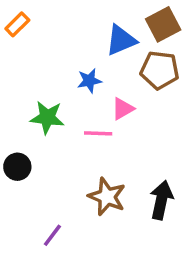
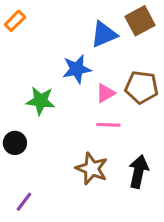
brown pentagon: (160, 70) -> (142, 87), moved
blue star: (89, 81) -> (77, 69), size x1.4
pink line: (98, 133) -> (108, 125), moved
purple line: (52, 235) -> (24, 202), moved

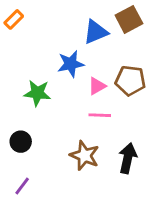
black circle: (15, 143) -> (21, 142), moved

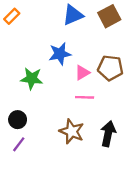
blue triangle: (96, 32) -> (73, 15), moved
purple line: (22, 186) -> (19, 144), moved

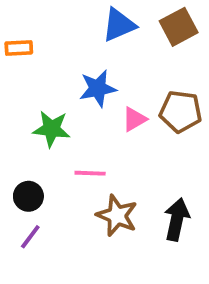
orange rectangle: (12, 16) -> (19, 48), moved, turned 42
pink line: (85, 97) -> (90, 173), moved

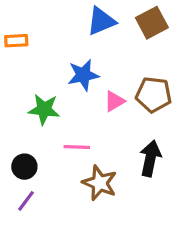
black arrow: (177, 219) -> (150, 158), moved

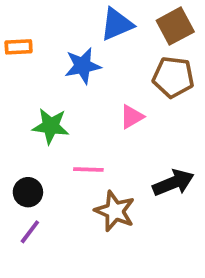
blue star: (83, 75) -> (83, 66), moved
brown pentagon: (154, 95) -> (173, 77), moved
black arrow: (150, 158) -> (173, 183), turned 56

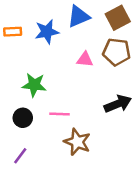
blue star: (83, 66) -> (47, 32), moved
pink triangle: (132, 117) -> (85, 60), moved, turned 36
black arrow: (173, 183) -> (118, 104), moved
black circle: (28, 192) -> (23, 118), moved

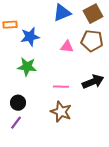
blue star: (47, 32) -> (30, 37), moved
pink line: (59, 114) -> (61, 87), moved
black circle: (23, 118) -> (18, 103), moved

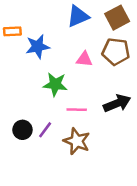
green star: (27, 67) -> (55, 84), moved
purple line: (16, 123) -> (45, 130), moved

